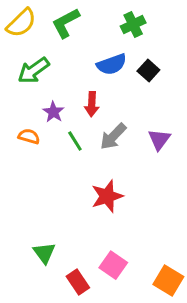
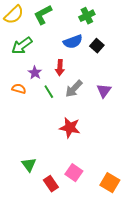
red star: (107, 196) -> (70, 128), turned 30

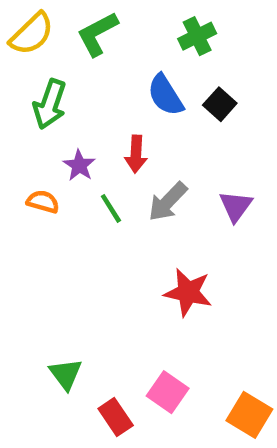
blue semicircle: (73, 42) -> (165, 95), turned 78
green arrow: (22, 46) -> (50, 104), turned -35
red star: (70, 128) -> (188, 292), moved

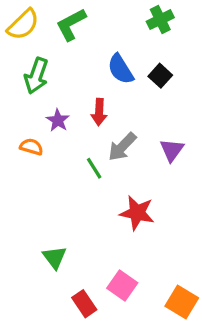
green cross: (197, 36) -> (160, 20), moved
green line: (111, 208) -> (94, 168), moved
green triangle: (66, 374) -> (55, 257), moved

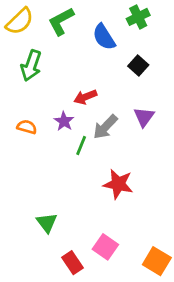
blue semicircle: (121, 69) -> (104, 37), moved
red arrow: (99, 112) -> (85, 97), turned 65
purple star: (58, 120) -> (64, 121), moved
purple triangle: (172, 150) -> (144, 117), moved
green line: (94, 168) -> (81, 145), turned 54

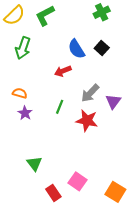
blue semicircle: (104, 37) -> (76, 49), moved
purple triangle: (144, 117) -> (113, 102), moved
purple star: (64, 121) -> (25, 113), moved
gray arrow: (105, 127) -> (90, 93), moved
red star: (118, 184) -> (87, 120), moved

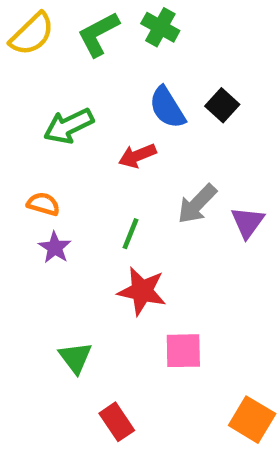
green cross: (102, 12) -> (160, 27), moved, turned -35
green arrow: (23, 48) -> (69, 126), moved, turned 45
red star: (87, 120) -> (142, 291), moved
pink square: (78, 181) -> (183, 351), moved, turned -36

